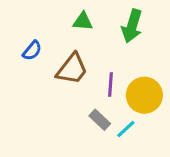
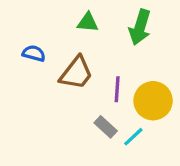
blue semicircle: (32, 51) -> (34, 53), turned -115

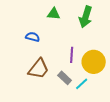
blue semicircle: (34, 53) -> (33, 37), moved
brown trapezoid: (76, 73) -> (39, 69), moved

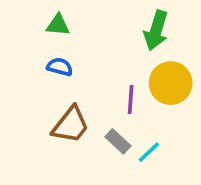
green triangle: (54, 14) -> (58, 25), moved
yellow circle: (94, 62) -> (171, 83), moved

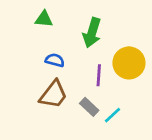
green arrow: (156, 30) -> (92, 33), moved
blue semicircle: (60, 67) -> (55, 60), moved

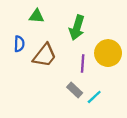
blue semicircle: (55, 60) -> (19, 44), moved, turned 77
brown trapezoid: (53, 94) -> (45, 55), moved

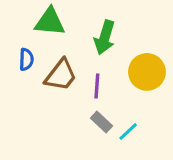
green triangle: (36, 16) -> (50, 22), size x1.5
purple line: (83, 63) -> (97, 86), moved

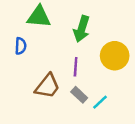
brown trapezoid: (61, 75) -> (47, 86), moved

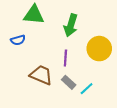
blue semicircle: (21, 46) -> (18, 40), turned 72
brown trapezoid: (47, 86) -> (41, 75), turned -105

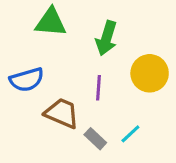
blue semicircle: (18, 40) -> (27, 80), moved, size x1.5
gray rectangle: (69, 82) -> (95, 139), moved

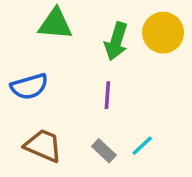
yellow circle: (150, 73) -> (163, 33), moved
brown trapezoid: (62, 113) -> (43, 146), moved

